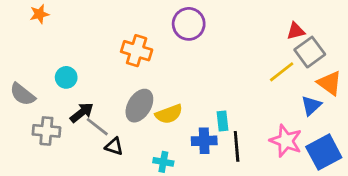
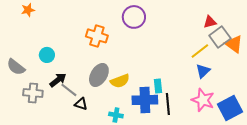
orange triangle: (329, 83) -> (234, 44), moved
blue triangle: (311, 106) -> (203, 71), moved
blue cross: (204, 141) -> (145, 100), size x1.4

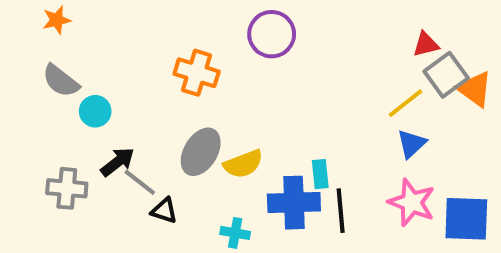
gray semicircle: (16, 67) -> (61, 81), moved
blue square: (230, 108) -> (466, 219), turned 30

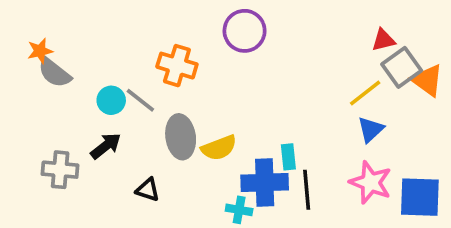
orange star: (57, 20) -> (40, 51), moved
cyan circle: (95, 111) -> (111, 100), moved
gray ellipse: (201, 152) -> (181, 137), turned -39
gray line: (140, 182) -> (140, 100), moved
cyan cross: (235, 233) -> (239, 210), moved

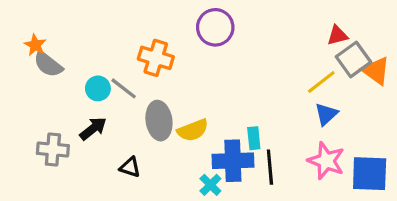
orange star: (40, 51) -> (35, 45), turned -30
cyan cross: (239, 210) -> (210, 185), turned 35

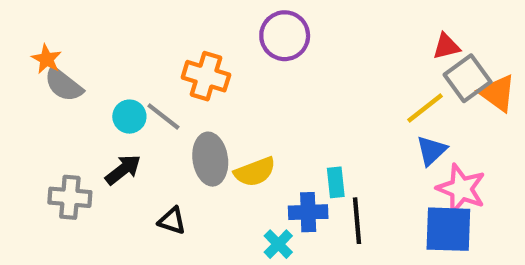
blue cross: (233, 161) -> (308, 212), size x0.7
pink star: (326, 161) -> (461, 189), moved
blue square: (370, 174) -> (448, 229), moved

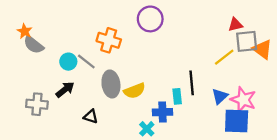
gray square: (468, 78) -> (247, 41), turned 30
blue triangle: (431, 151) -> (220, 96), moved
black line: (357, 221) -> (192, 83), moved

